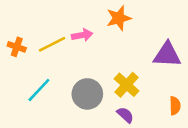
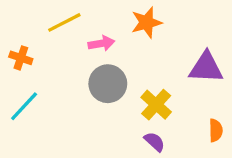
yellow line: (52, 44) -> (64, 22), moved
cyan line: (39, 90) -> (24, 106), moved
gray circle: (87, 94) -> (108, 84), moved

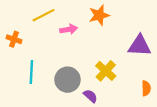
gray circle: (108, 84) -> (67, 80), moved
cyan line: (24, 106) -> (31, 72), moved, turned -40
purple semicircle: (155, 142) -> (90, 96), moved

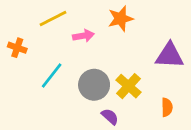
cyan line: (31, 72) -> (52, 75), moved, turned 35
gray circle: (67, 80) -> (94, 85), moved
orange semicircle: (146, 88) -> (167, 107), moved

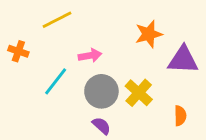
orange star: (121, 19) -> (149, 34), moved
pink arrow: (83, 36) -> (90, 56), moved
purple semicircle: (110, 117) -> (101, 126), moved

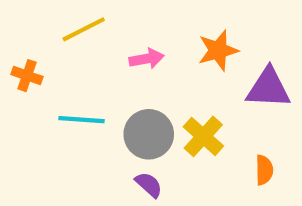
pink arrow: (90, 56) -> (147, 59), moved
cyan line: (56, 81) -> (82, 120), turned 56

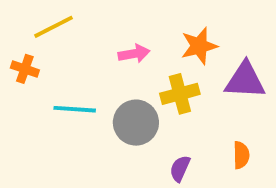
yellow line: (84, 29) -> (54, 27), moved
yellow cross: (203, 136) -> (180, 94), moved, turned 33
purple semicircle: (149, 185) -> (180, 169), moved, turned -108

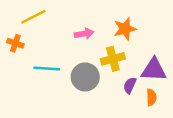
purple triangle: (245, 80) -> (154, 70), moved
purple semicircle: (180, 169) -> (130, 85), moved

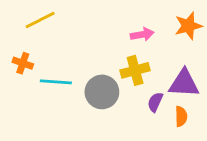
orange star: (125, 29) -> (188, 26), moved
pink arrow: (84, 34) -> (142, 34), moved
orange cross: (15, 43) -> (23, 63), moved

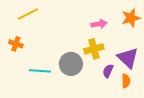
cyan line: (56, 82) -> (40, 71), moved
purple triangle: (184, 83) -> (128, 58), turned 40

